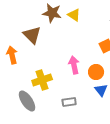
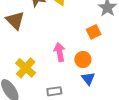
yellow cross: (42, 80) -> (26, 68), turned -30

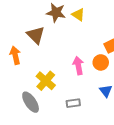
orange circle: (83, 59) -> (101, 62), moved

